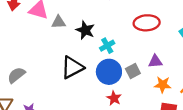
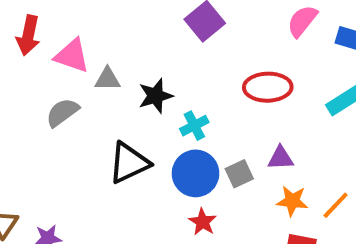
black star: (85, 30) -> (156, 96), turned 30
gray semicircle: (16, 75) -> (62, 112), moved

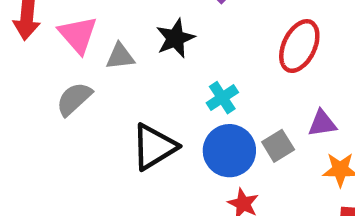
pink triangle: (72, 56) -> (78, 35), turned 36
red ellipse: (268, 87) -> (299, 46), turned -57
black star: (156, 96) -> (175, 38), moved

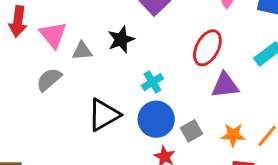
purple triangle: (322, 123) -> (225, 85), moved, size x1.4
gray square: (278, 146) -> (191, 131), moved

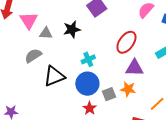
gray semicircle: (49, 79) -> (33, 56), moved
orange star: (233, 135) -> (128, 89), moved

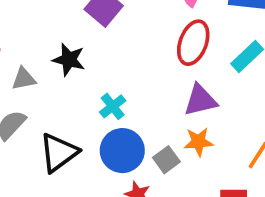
black star: (72, 29) -> (69, 60), turned -30
red ellipse: (126, 42) -> (193, 43), moved

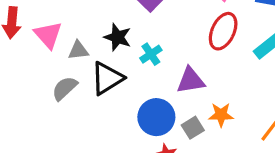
purple triangle: (200, 100) -> (191, 80), moved
cyan cross: (113, 106) -> (151, 54), moved
black triangle: (59, 153) -> (107, 78), moved

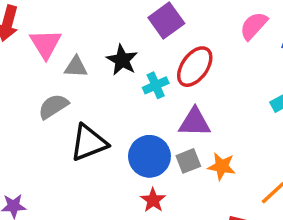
red ellipse: (223, 31) -> (195, 67), moved
black triangle: (107, 78) -> (89, 143), moved
gray square: (193, 128) -> (188, 161), moved

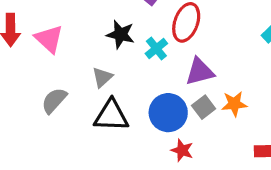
gray triangle: (76, 67) -> (102, 77), moved, turned -30
gray semicircle: (53, 106) -> (54, 100), moved
black triangle: (89, 143) -> (111, 116), turned 39

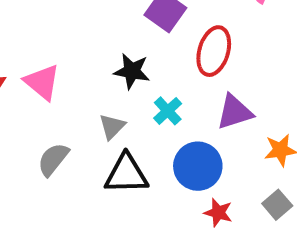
cyan cross: (156, 49) -> (168, 111), moved
gray square: (204, 107) -> (277, 205), moved

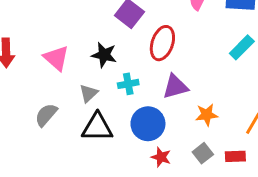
pink triangle: (42, 82) -> (56, 58), moved
cyan cross: (168, 111) -> (128, 84), turned 30

